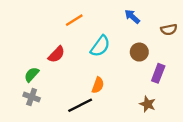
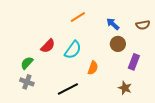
blue arrow: (132, 17) -> (113, 24), moved
orange line: (74, 20) -> (78, 17), moved
cyan semicircle: (100, 46) -> (73, 50), moved
orange semicircle: (98, 85) -> (93, 68), moved

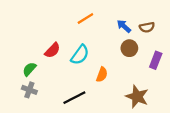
brown semicircle: (143, 25) -> (147, 27), moved
purple rectangle: (134, 62) -> (156, 60), moved
brown star: (125, 88) -> (137, 97), size x1.5

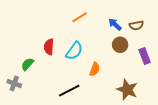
red semicircle: (52, 50) -> (49, 47), turned 140
purple rectangle: (156, 60) -> (145, 56), turned -42
gray cross: (29, 90) -> (14, 83), moved

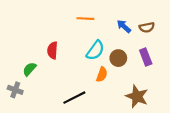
orange line: (79, 17) -> (85, 19), turned 35
brown circle: (120, 45) -> (118, 58), moved
cyan semicircle: (74, 51) -> (95, 50), moved
purple rectangle: (145, 56) -> (146, 57), moved

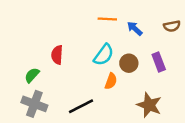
orange line: (85, 19) -> (107, 19), moved
brown semicircle: (147, 27) -> (172, 26), moved
gray cross: (15, 90) -> (34, 104), moved, size x1.5

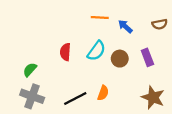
red semicircle: (57, 55) -> (65, 52), moved
orange semicircle: (111, 81) -> (103, 93), moved
brown star: (149, 105) -> (153, 97), moved

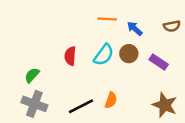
purple rectangle: (147, 57) -> (159, 62), turned -35
brown circle: (120, 59) -> (129, 54), moved

